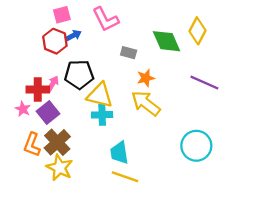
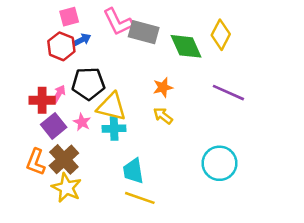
gray rectangle: (129, 53) -> (144, 32), moved, size x1.6
yellow arrow: (146, 103) -> (163, 116), size x0.6
pink star: (23, 109) -> (82, 122), moved

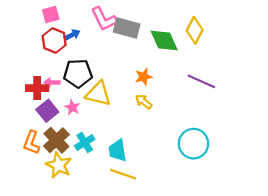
pink square: (69, 17) -> (51, 14), moved
pink arrow: (59, 94) -> (52, 82), turned -119
cyan cross: (114, 129) -> (85, 142), moved, turned -30

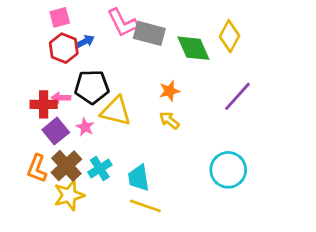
purple line: (201, 81) -> (238, 96), turned -72
yellow star: (59, 165) -> (69, 195), turned 30

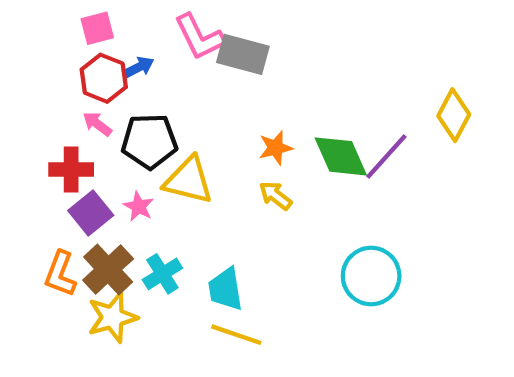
yellow diamond: (230, 36) -> (454, 115), moved
green diamond: (193, 48) -> (341, 156), moved
pink arrow: (61, 98) -> (97, 124), moved, turned 36

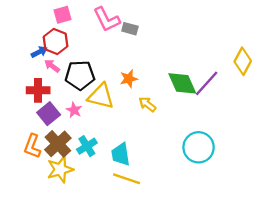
pink square: (97, 28) -> (62, 15), moved
gray rectangle: (243, 54) -> (130, 29), size x0.6
blue arrow: (139, 67) -> (39, 52), moved
orange star: (275, 148) -> (129, 79), moved

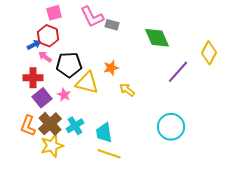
green diamond: (182, 83) -> (157, 38), moved

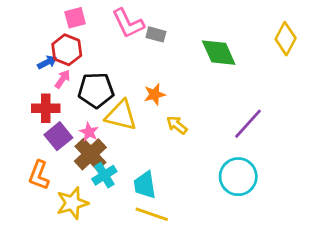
yellow diamond: (209, 53) -> (286, 39), moved
pink arrow: (45, 57) -> (63, 79), turned 88
purple line: (178, 72) -> (248, 124), moved
brown cross: (50, 124) -> (90, 154), moved

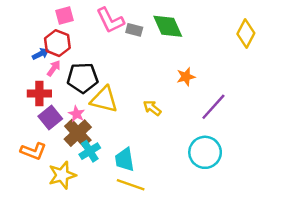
green diamond: (219, 53) -> (168, 26), moved
orange star: (155, 94) -> (186, 77), moved
orange L-shape: (39, 175) -> (33, 151), turned -90

